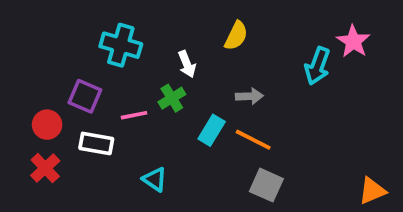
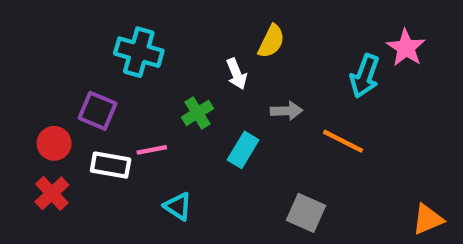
white arrow: (187, 64) -> (237, 74), moved
pink line: (134, 115) -> (152, 150), moved
orange line: (253, 140) -> (343, 141), moved

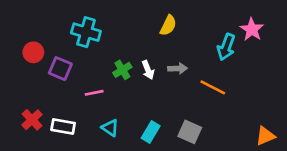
white arrow: (237, 74) -> (148, 70), moved
red circle: (54, 143) -> (33, 52), moved
cyan rectangle: (243, 150) -> (151, 132), moved
white rectangle: (111, 165) -> (63, 127), moved

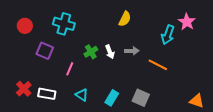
red circle: (33, 52) -> (25, 26), moved
pink line: (94, 93) -> (70, 69), turned -56
orange triangle: (265, 136) -> (197, 101), turned 42

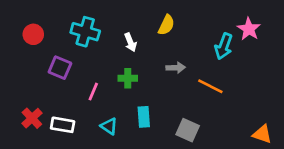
green cross: (91, 52) -> (128, 78), moved, turned 32
white arrow: (110, 52) -> (130, 42), moved
cyan rectangle: (112, 98) -> (144, 117), moved, turned -35

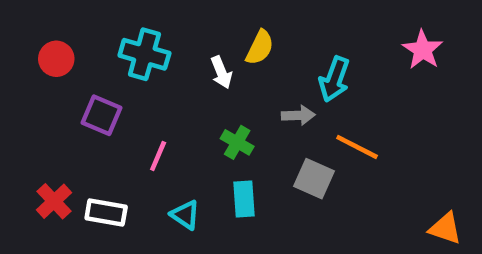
yellow semicircle: (166, 25) -> (260, 47), moved
cyan arrow: (224, 46) -> (334, 79), moved
green cross: (128, 78) -> (237, 142), moved, turned 30
gray square: (188, 130) -> (314, 179), moved

